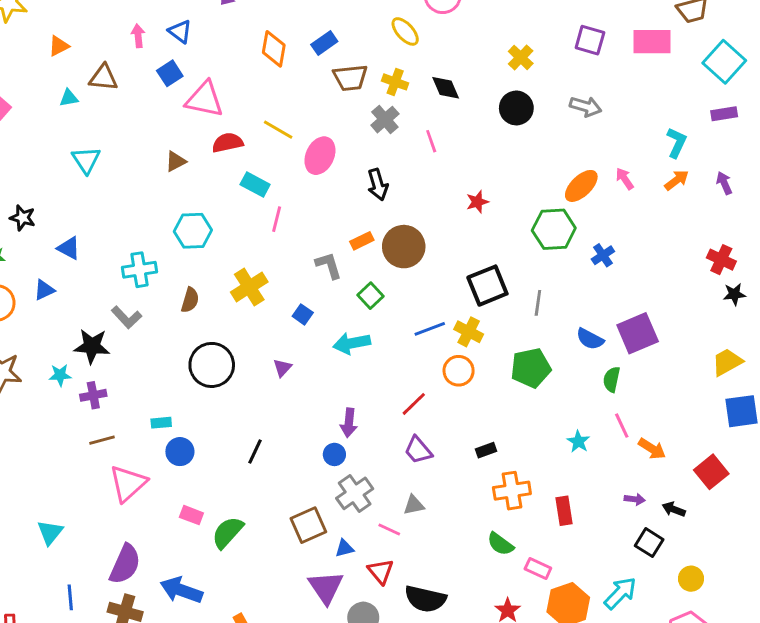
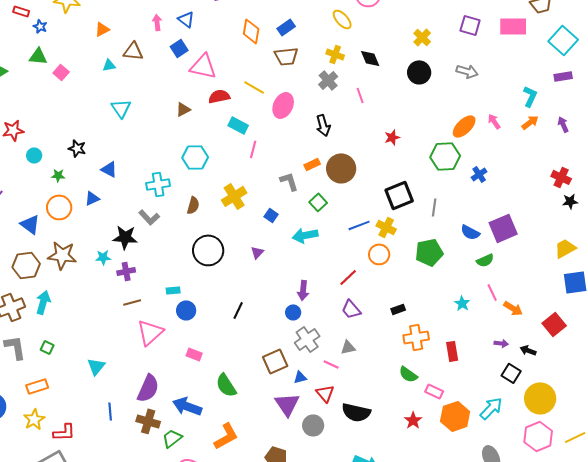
brown trapezoid: (350, 78) -> (286, 56), moved
green semicircle: (612, 379) -> (485, 260), turned -126
green semicircle: (228, 532) -> (226, 385), moved, turned -75
yellow circle: (691, 579) -> (540, 398), size x1.8

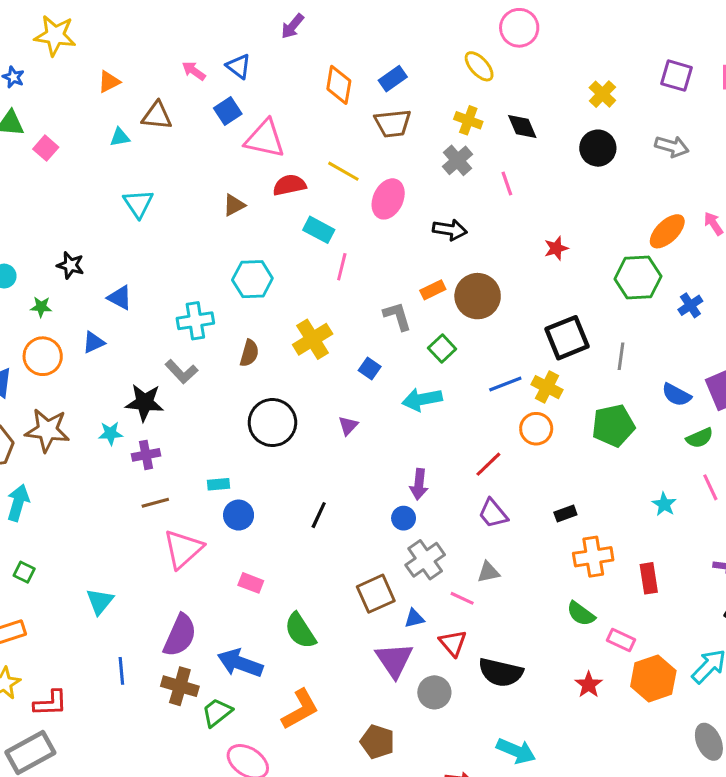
pink arrow: (157, 22) -> (194, 71), turned -49
black arrow: (323, 125) -> (450, 230), turned -65

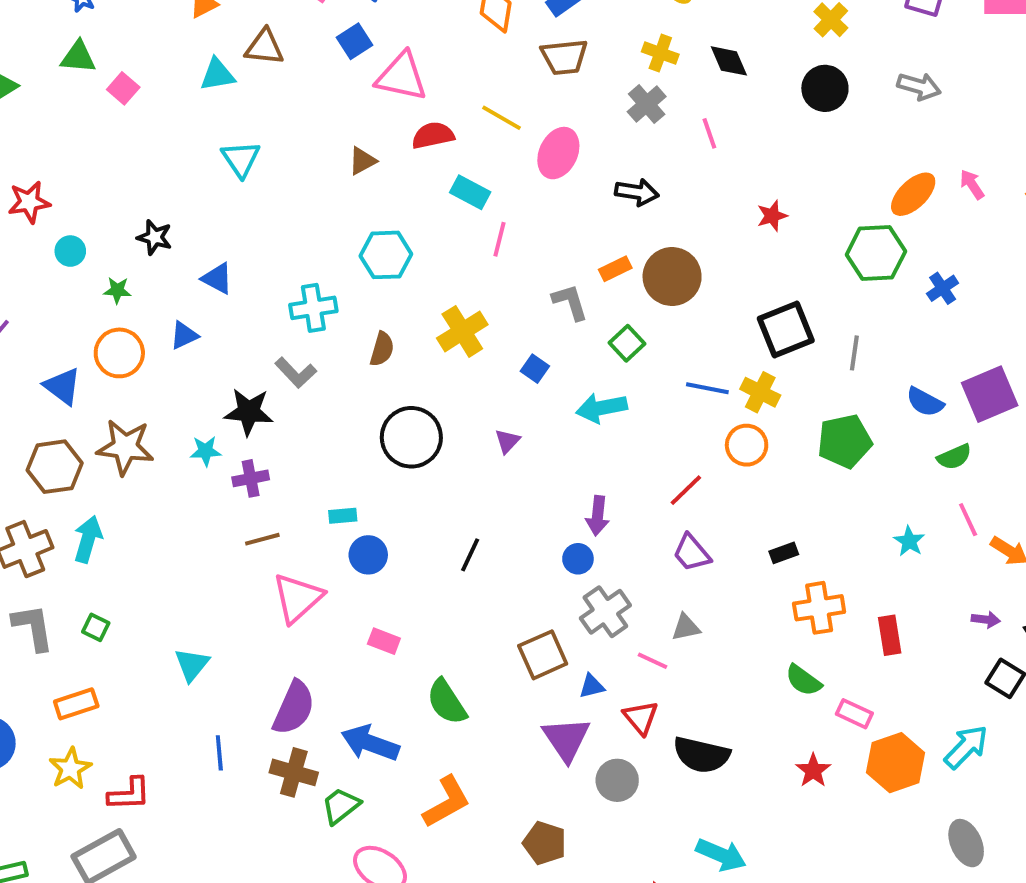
cyan triangle: (120, 137) -> (217, 75), size x1.4
blue line: (505, 384) -> (707, 388), turned 32

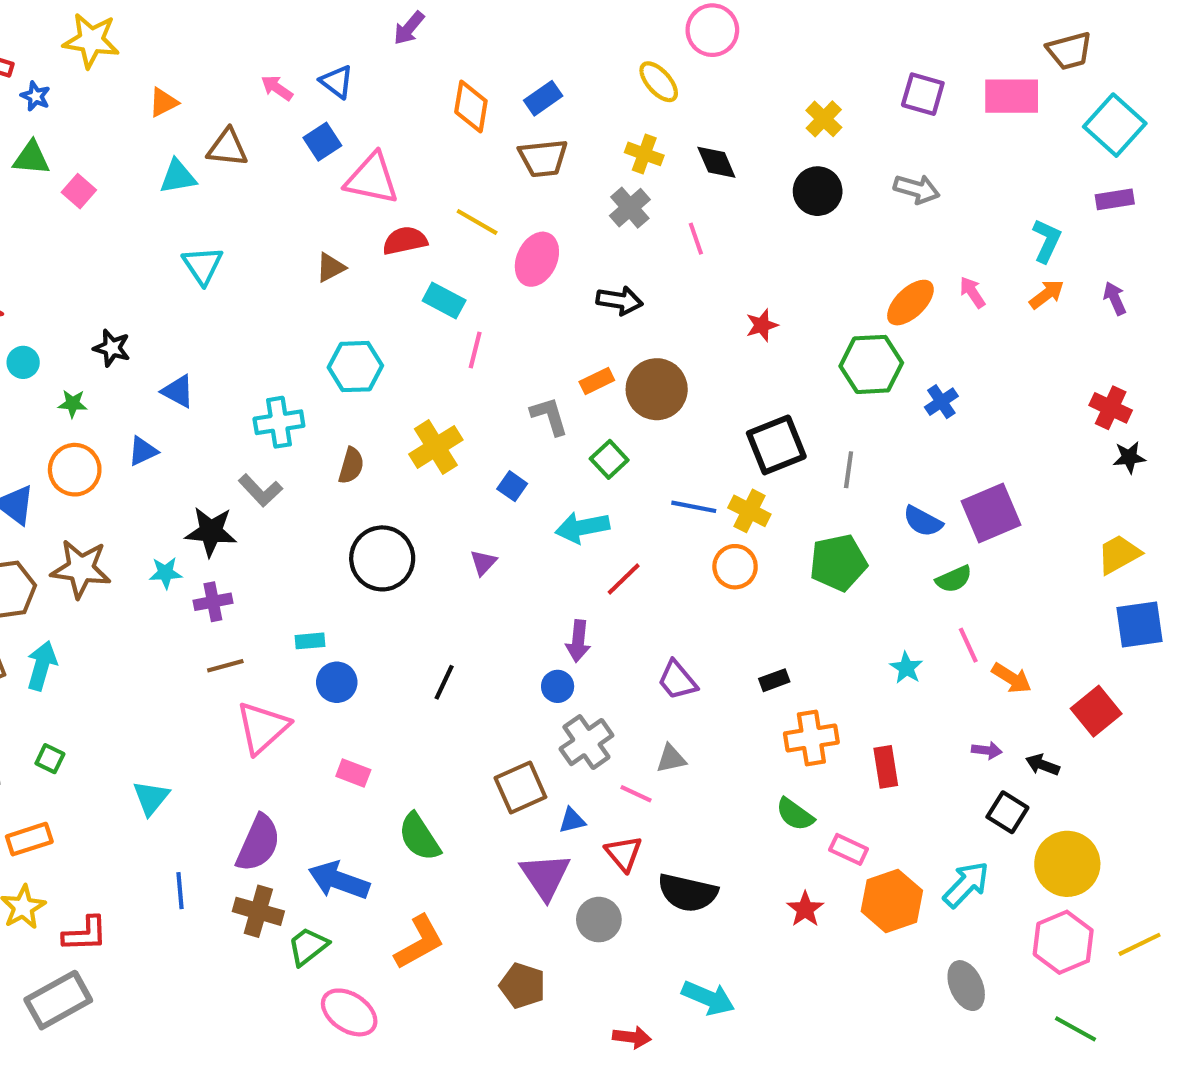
red line: (686, 490) -> (624, 579), moved

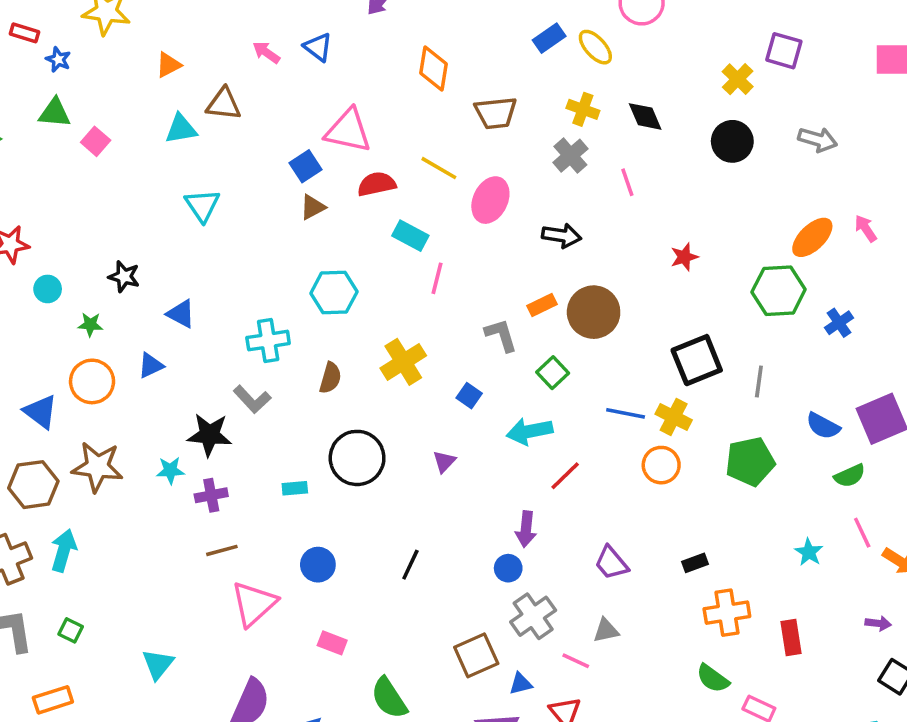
purple square: (923, 94) -> (784, 51), moved
blue rectangle: (543, 98) -> (549, 38), moved
blue square: (322, 142) -> (305, 166), moved
cyan rectangle: (310, 641) -> (295, 488), moved

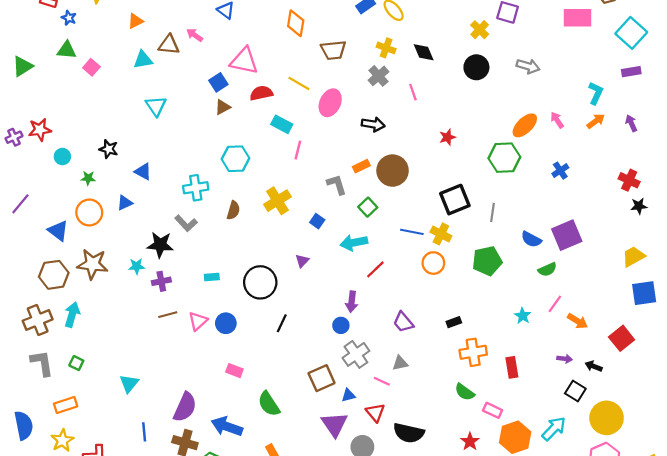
pink arrow: (266, 52) -> (195, 35), moved
blue cross: (839, 323) -> (560, 171), moved
black circle: (357, 458) -> (260, 282), moved
pink line: (862, 533) -> (555, 304), turned 60
pink triangle: (254, 604) -> (198, 321), moved, size x0.7

